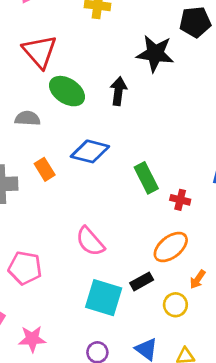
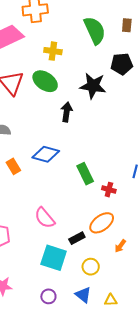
green ellipse: (67, 91) -> (45, 81), moved
black rectangle: (142, 281) -> (77, 238), moved
yellow circle: (175, 305) -> (91, 267), moved

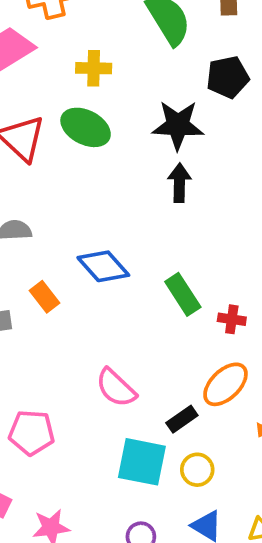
black arrow: (67, 112) -> (179, 183), moved
blue diamond: (46, 154) -> (103, 266), turned 40
yellow circle: (91, 267) -> (197, 470), moved

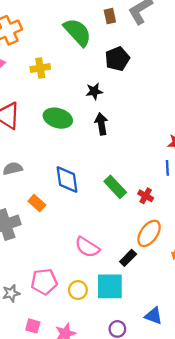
black star: (178, 125) -> (94, 91), size x0.6
green ellipse: (86, 127) -> (58, 118), moved
blue diamond: (103, 266) -> (67, 180), turned 44
red cross: (232, 319) -> (146, 196), turned 32
yellow circle: (197, 470) -> (78, 290), moved

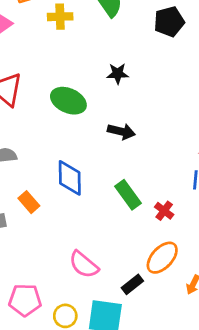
black pentagon: (117, 59) -> (169, 22), moved
yellow cross: (40, 68) -> (60, 17), moved
black arrow: (101, 124) -> (121, 131), moved, turned 105

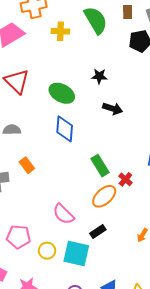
black arrow: (121, 131) -> (113, 109), moved
blue diamond: (70, 178) -> (65, 129), moved
orange ellipse: (162, 258) -> (104, 196), moved

